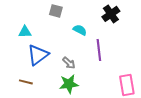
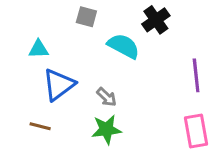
black cross: (111, 14) -> (156, 20), moved
cyan semicircle: (80, 30) -> (123, 46), size x1.5
purple line: (99, 50) -> (196, 75), moved

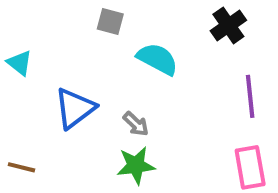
black cross: (156, 20) -> (228, 25), moved
cyan triangle: (39, 49) -> (20, 63), moved, turned 40
brown line: (40, 126) -> (22, 167), moved

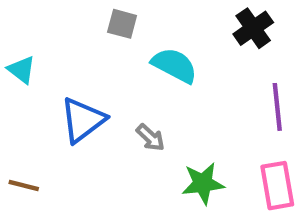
green star: (136, 165) -> (203, 183), moved

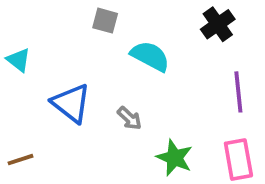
blue triangle: (83, 120) -> (71, 103), turned -45
green star: (203, 183) -> (175, 158), turned 30
brown line: (24, 186) -> (20, 160), turned -32

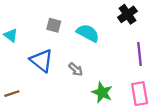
gray square: (105, 21) -> (54, 25), moved

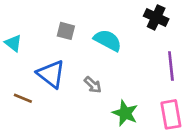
black cross: (127, 14) -> (156, 17), turned -30
brown line: (12, 94) -> (23, 98), moved, turned 40

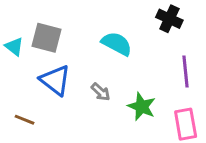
gray square: (66, 31) -> (46, 38), moved, size x1.5
brown line: (23, 98) -> (25, 120), moved
green star: (125, 113) -> (142, 107), moved

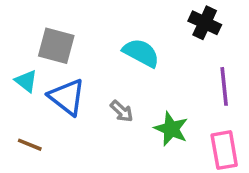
cyan triangle: (14, 47) -> (26, 81), moved

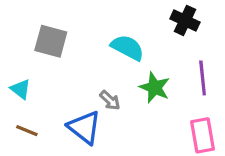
cyan triangle: (26, 81) -> (21, 89), moved
blue triangle: (67, 97) -> (84, 127), moved
green star: (171, 129) -> (155, 87), moved

